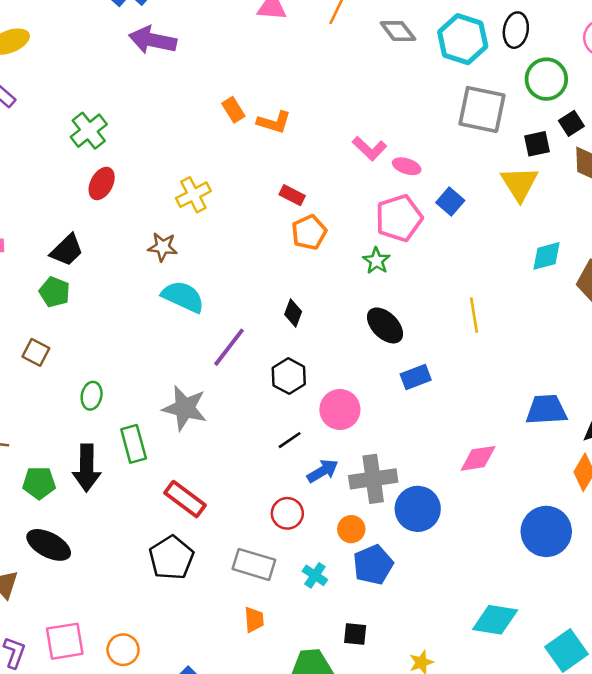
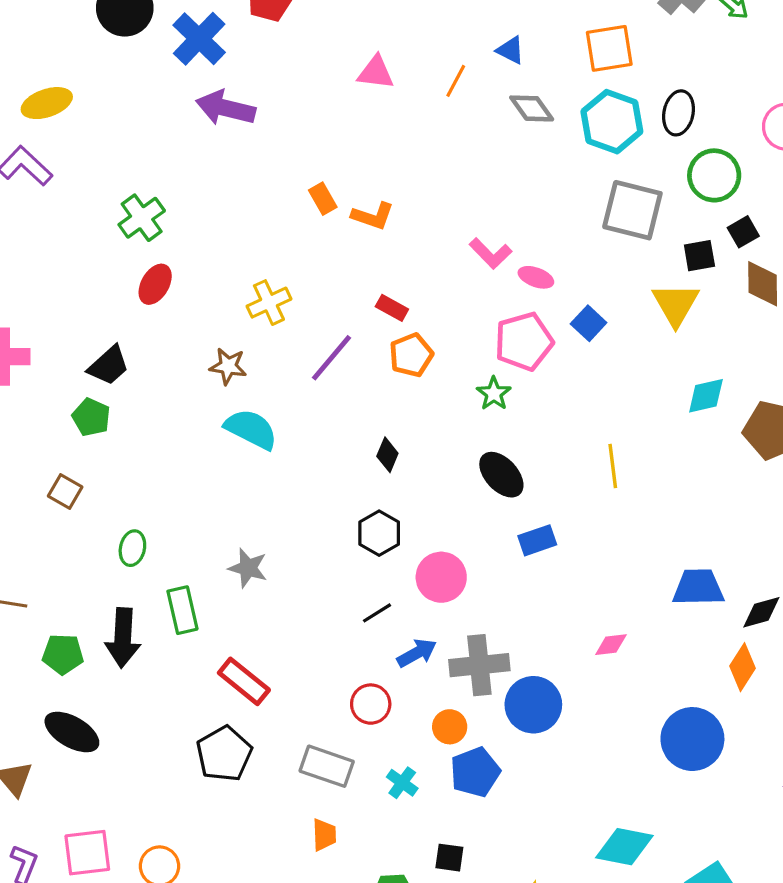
purple line: (229, 347) -> (331, 358), moved
gray star: (185, 408) -> (248, 568), size x0.7
pink diamond: (478, 458) -> (611, 645), size x0.7

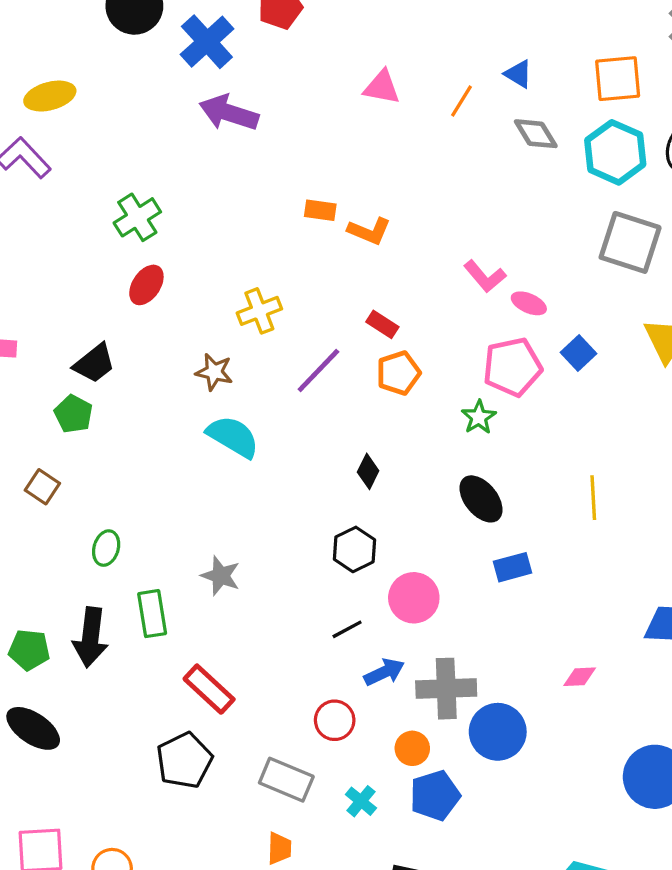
orange rectangle: (323, 199) -> (320, 210), turned -56

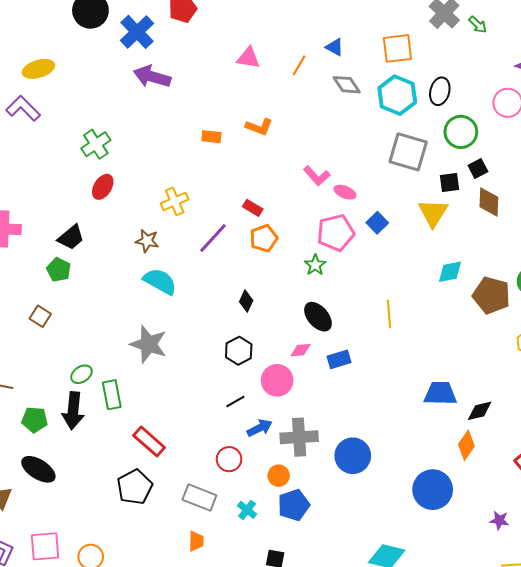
orange L-shape: (369, 231) -> (259, 127), moved
green ellipse: (106, 548) -> (81, 374), moved, turned 40
gray star: (221, 576) -> (149, 344), moved, size x1.5
pink diamond: (580, 677) -> (301, 350), moved
blue circle: (498, 732) -> (353, 456), moved

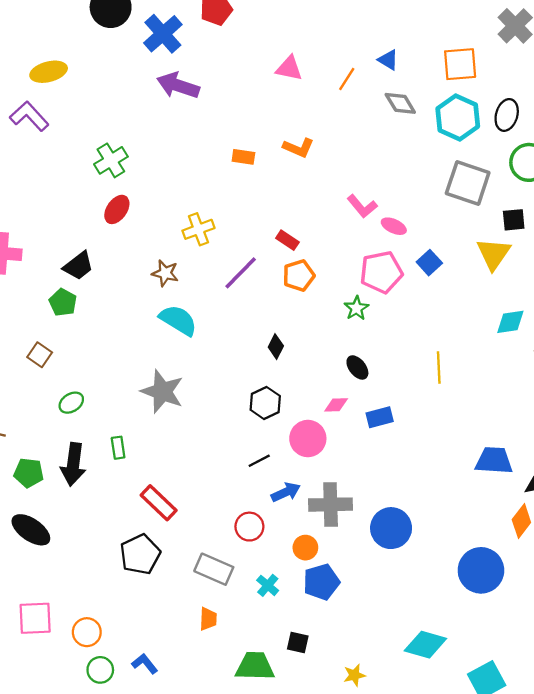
black ellipse: (318, 317) -> (357, 367), size x0.7
green ellipse: (81, 374) -> (71, 403), moved
green rectangle: (112, 395) -> (118, 448), size x0.7

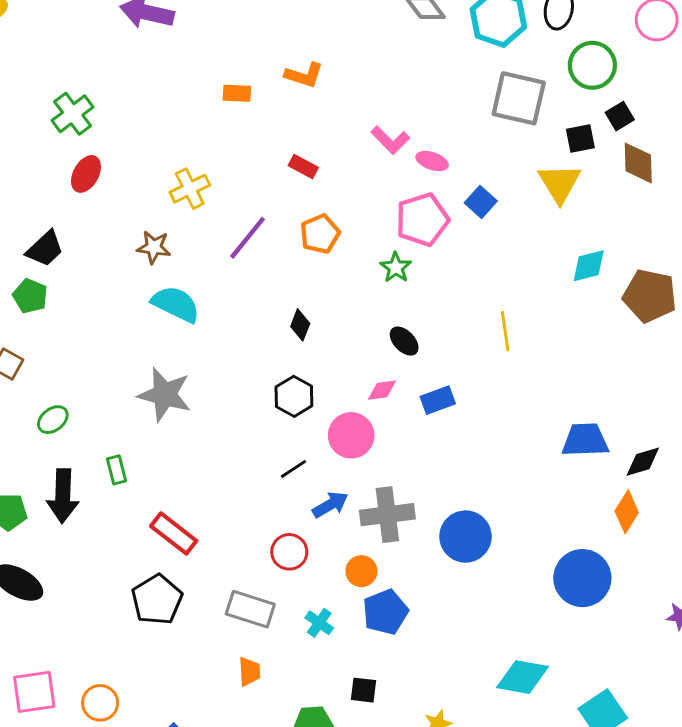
red rectangle: (287, 240) -> (303, 167), moved

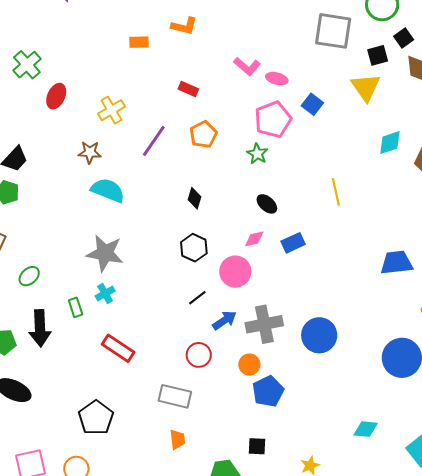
red ellipse: (86, 174) -> (56, 96), moved
black pentagon: (157, 600) -> (96, 418), moved
cyan cross: (319, 623) -> (105, 293), moved, turned 30
cyan diamond: (522, 677) -> (366, 429), size x0.7

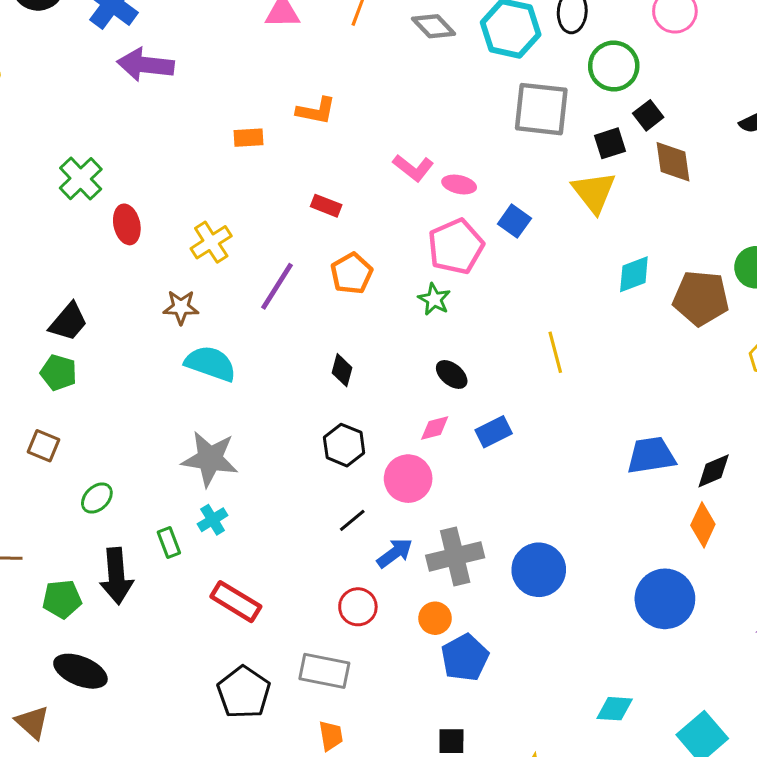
red ellipse: (56, 96) -> (127, 224), turned -35
black pentagon: (96, 418) -> (244, 692), moved

